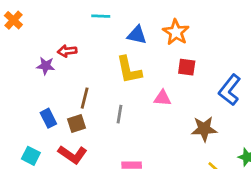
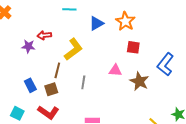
blue triangle: (137, 35) -> (96, 23), turned -42
yellow L-shape: (129, 70) -> (73, 49), moved, turned -115
brown star: (204, 129) -> (139, 81), moved, turned 30

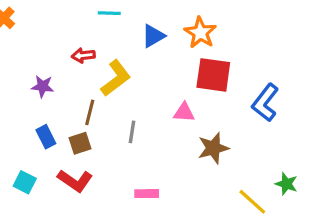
red arrow: (44, 35) -> (83, 55), moved
purple star: (28, 46) -> (43, 86), moved
red square: (133, 47) -> (213, 75), size x1.6
brown star: (139, 81) -> (213, 148), moved, turned 30

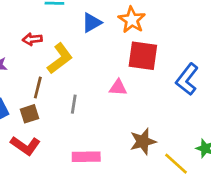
brown star: (213, 148) -> (143, 141), moved
pink rectangle: (147, 194) -> (86, 157), size x1.4

